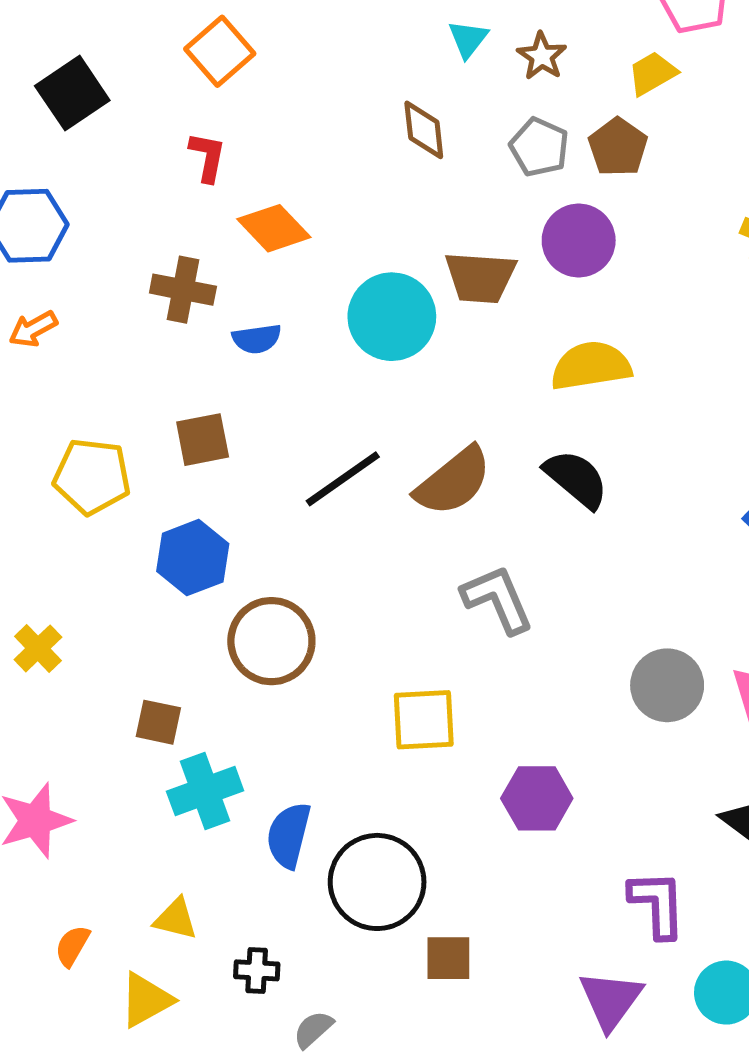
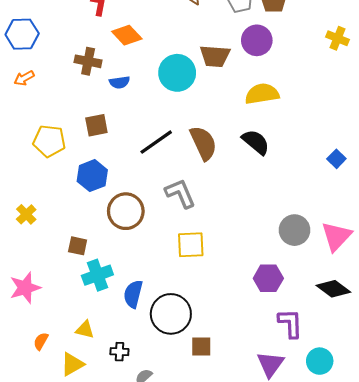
brown semicircle: (453, 481) -> (203, 143), turned -76
gray L-shape: (498, 599) -> (180, 193), moved
purple hexagon: (537, 798) -> (268, 278), moved

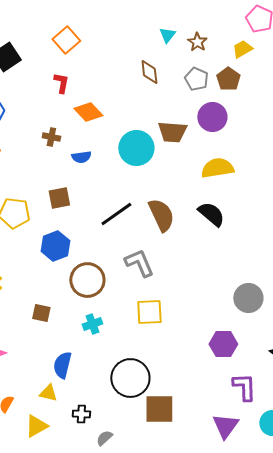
brown cross: (88, 61) -> (51, 137), size x0.7
cyan cross: (97, 275) -> (92, 324), moved, size x0.7
blue semicircle: (133, 294) -> (62, 365), moved
brown square: (201, 346) -> (159, 409), size x1.5

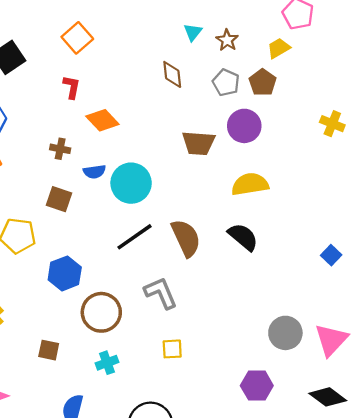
cyan circle: (136, 148) -> (131, 183), moved
brown square: (59, 198) -> (59, 199), moved, turned 30
yellow square: (149, 312) -> (172, 349), size x0.7

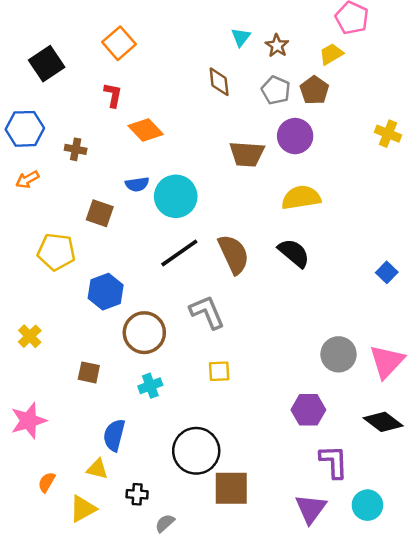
brown cross: (60, 149) -> (76, 149), moved

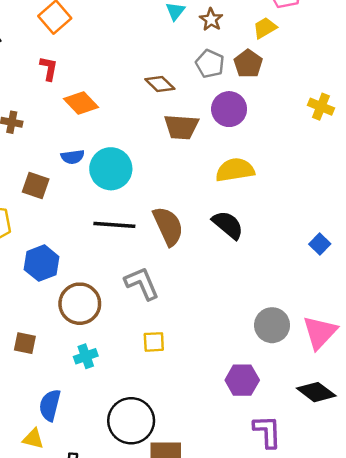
brown diamond: (219, 82) -> (160, 84), moved, turned -40
black line: (179, 253) -> (114, 225), turned 39

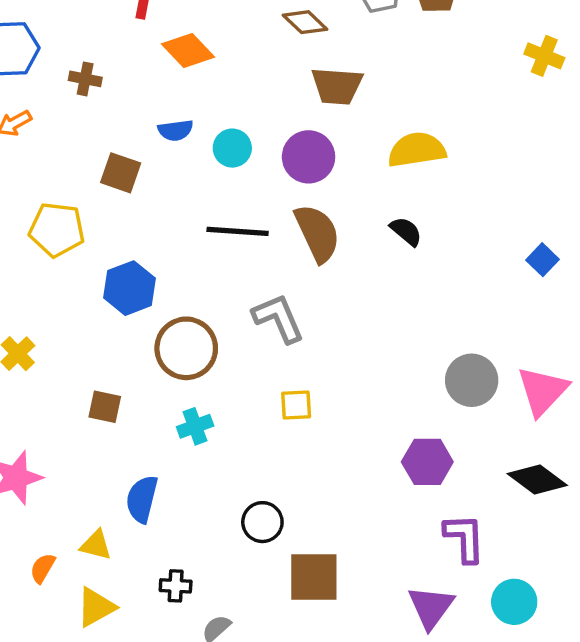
purple circle: (229, 109) -> (309, 157), moved
cyan circle: (111, 169) -> (232, 148), size x0.6
black semicircle: (228, 225) -> (406, 231), size x0.7
black circle: (131, 421) -> (262, 522), size x0.6
yellow triangle: (33, 439) -> (96, 545), moved

